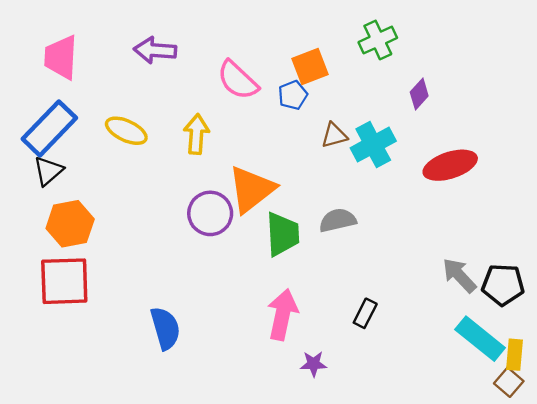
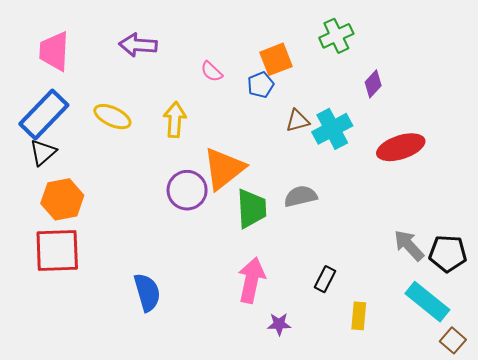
pink semicircle: (238, 80) -> (212, 72), size x0.6
yellow rectangle: (514, 355) -> (359, 316), moved

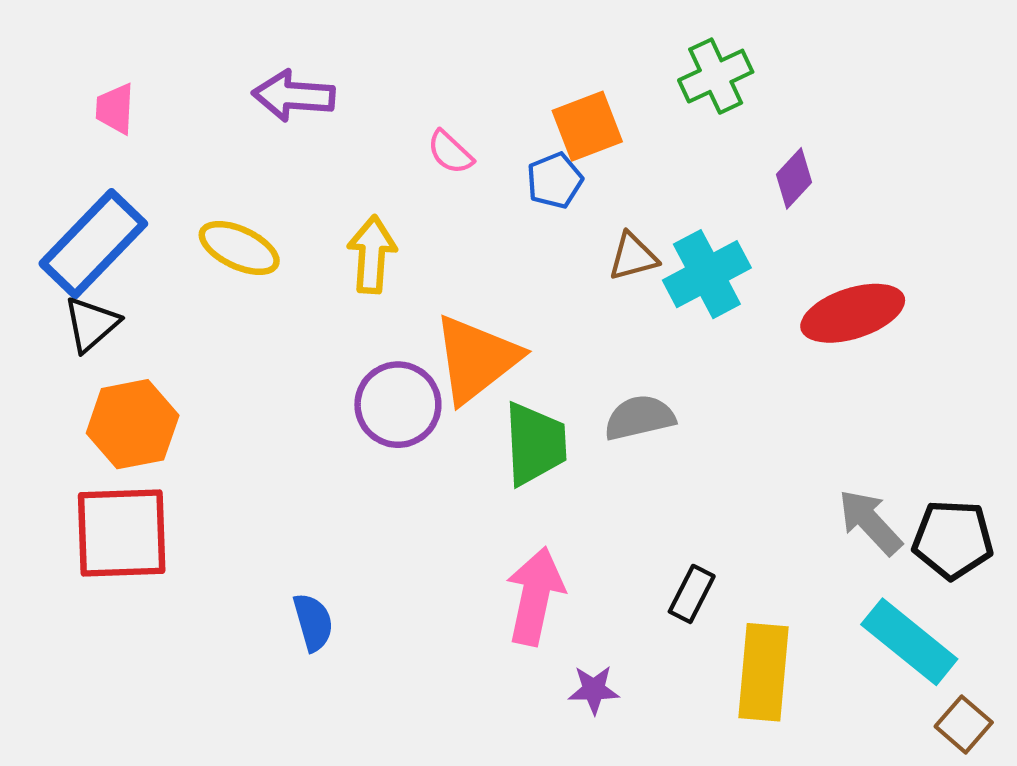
pink trapezoid: (54, 51) -> (115, 109), size x0.6
blue semicircle: (147, 292) -> (313, 622), size x0.7
yellow rectangle: (359, 316) -> (764, 672), size x1.6

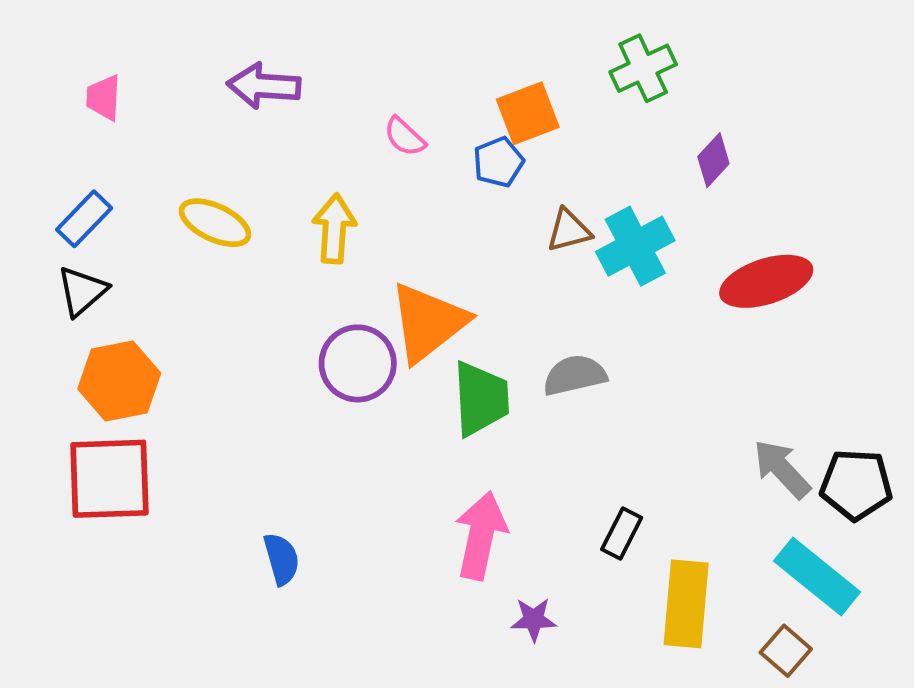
blue rectangle: (93, 244) -> (84, 219), size x0.6
brown square: (964, 724) -> (786, 651), moved

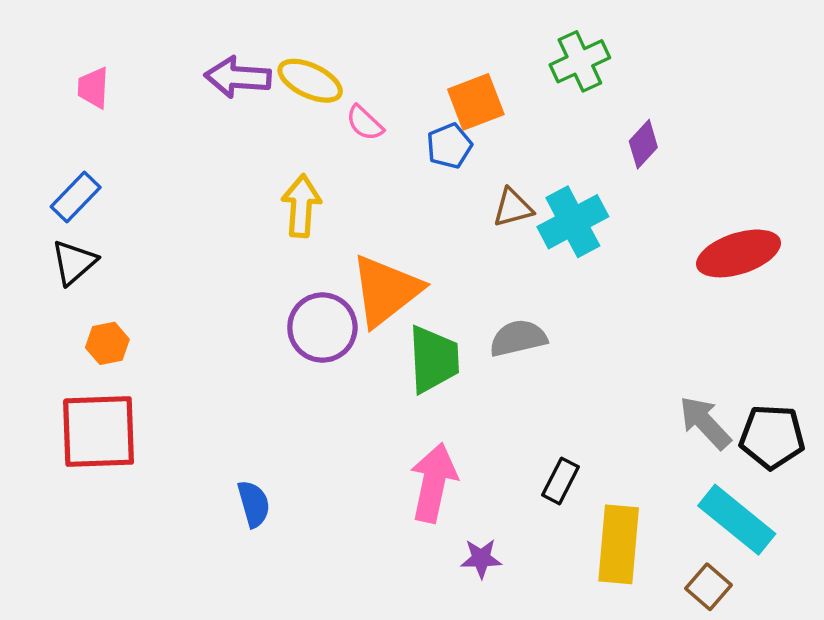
yellow ellipse: (215, 223) -> (310, 81), moved
red ellipse: (766, 281) -> (739, 253), moved
orange hexagon: (119, 381) -> (107, 343), size x0.6

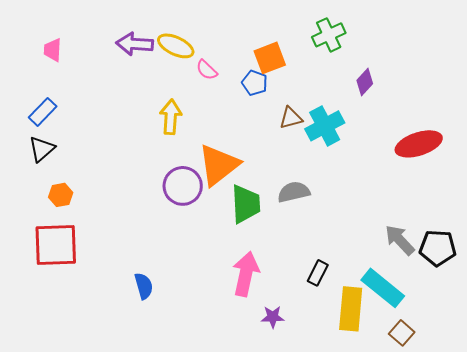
blue pentagon: (449, 146) -> (255, 83), turned -30
cyan rectangle: (737, 520) -> (383, 288), moved

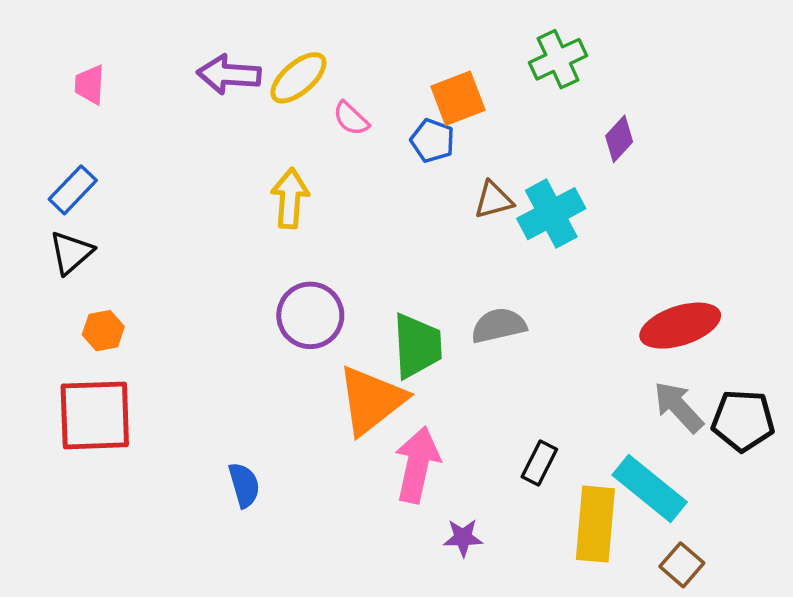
yellow ellipse: (176, 46) -> (298, 78), turned -66
red ellipse: (419, 144) -> (680, 326), moved
orange triangle: (219, 165) -> (371, 400), moved

